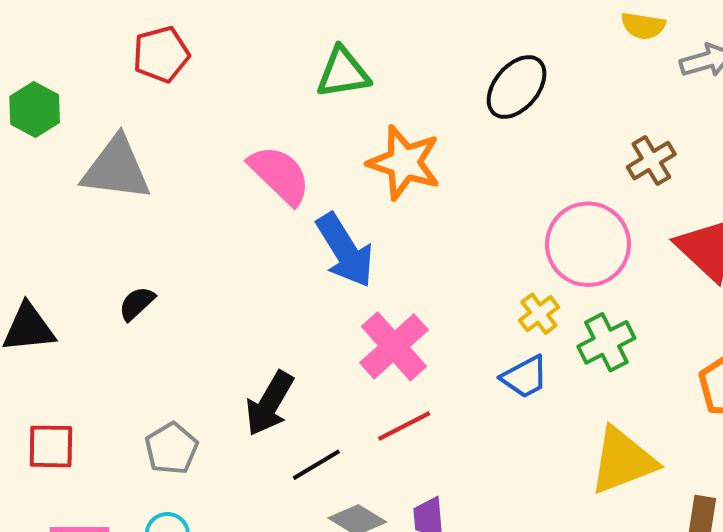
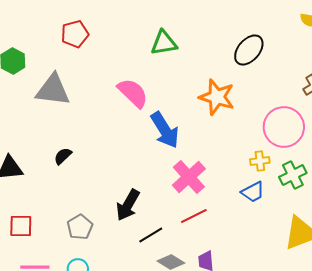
orange star: (404, 163) -> (217, 97), moved
yellow cross: (539, 314) -> (260, 161), turned 30

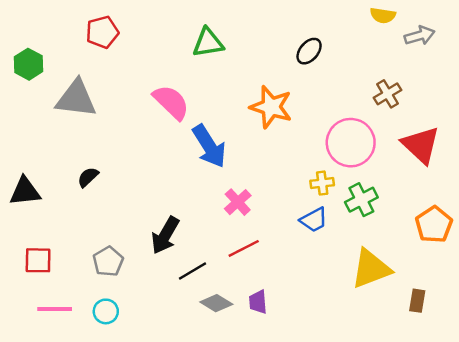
black ellipse: (249, 50) -> (309, 51), size x0.7
pink cross: (189, 177) -> (238, 202), size x0.7

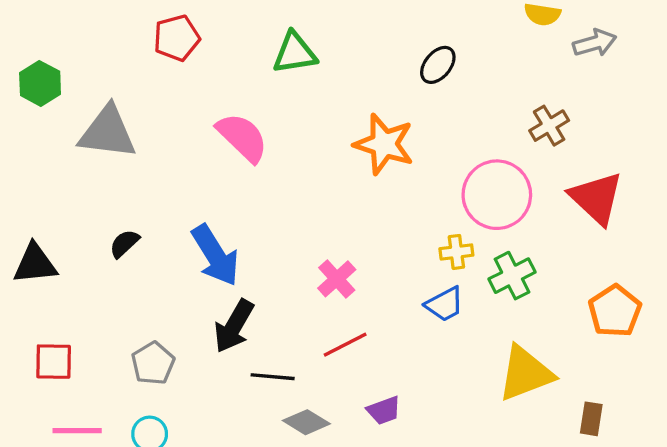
red pentagon: (102, 32) -> (177, 38), moved
blue arrow: (209, 146) -> (215, 255), moved
black line: (193, 271) -> (273, 377), turned 36
purple trapezoid: (258, 302) -> (384, 410), moved, turned -105

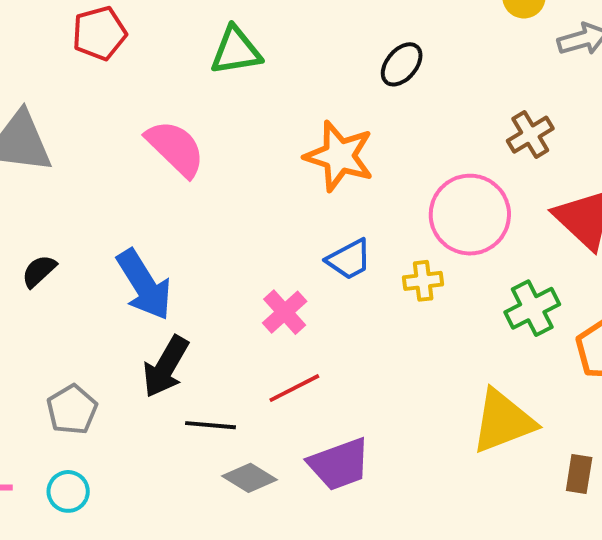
green cross: (512, 276) -> (532, 308), moved
blue trapezoid: (445, 304) -> (349, 259), moved
purple trapezoid: (384, 410) -> (339, 464), size x1.6

